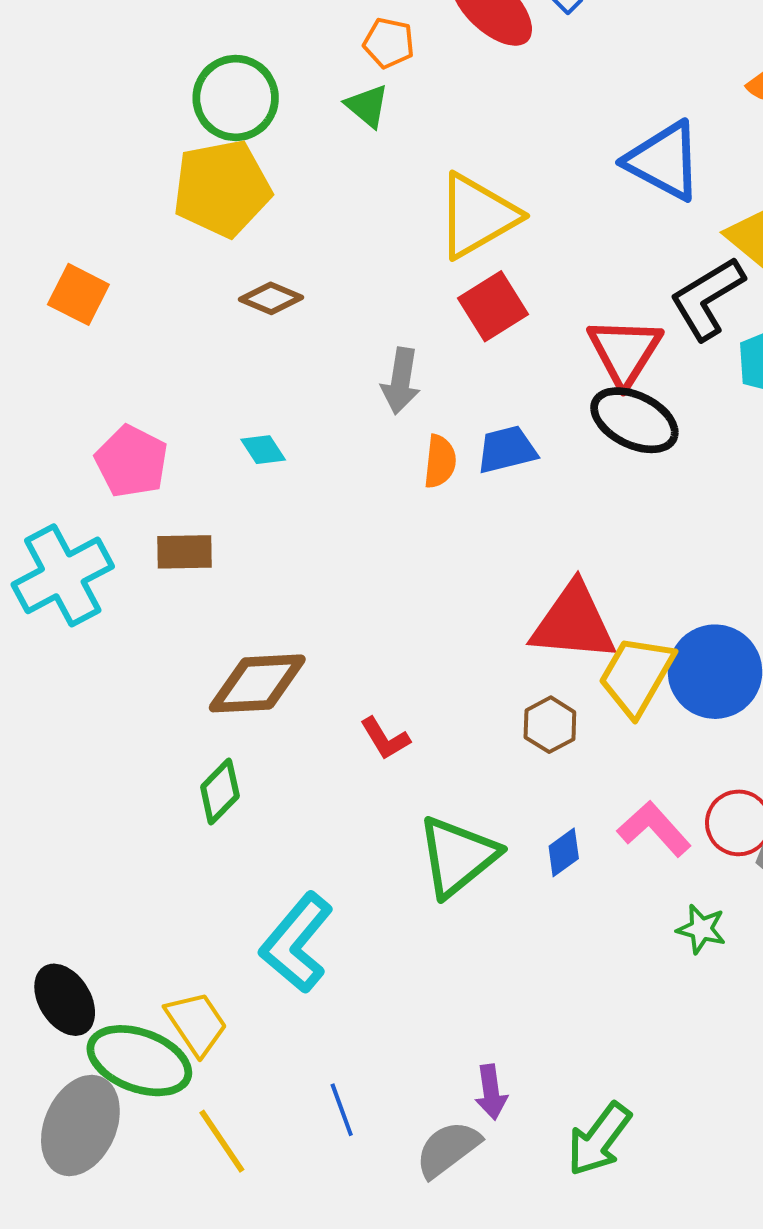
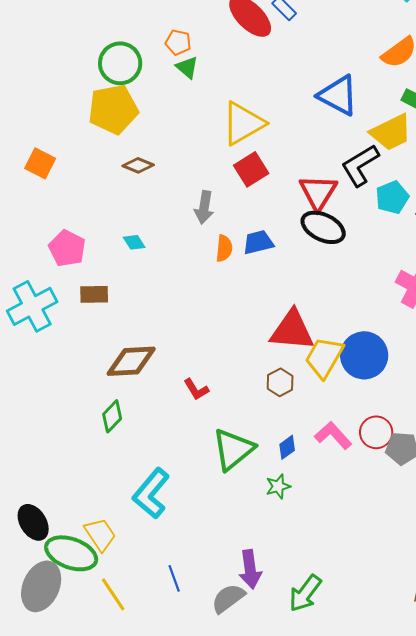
orange pentagon: (389, 43) -> (178, 42), moved
green star: (701, 929) -> (278, 486), moved, turned -30
purple arrow: (491, 1092) -> (250, 569), size x1.4

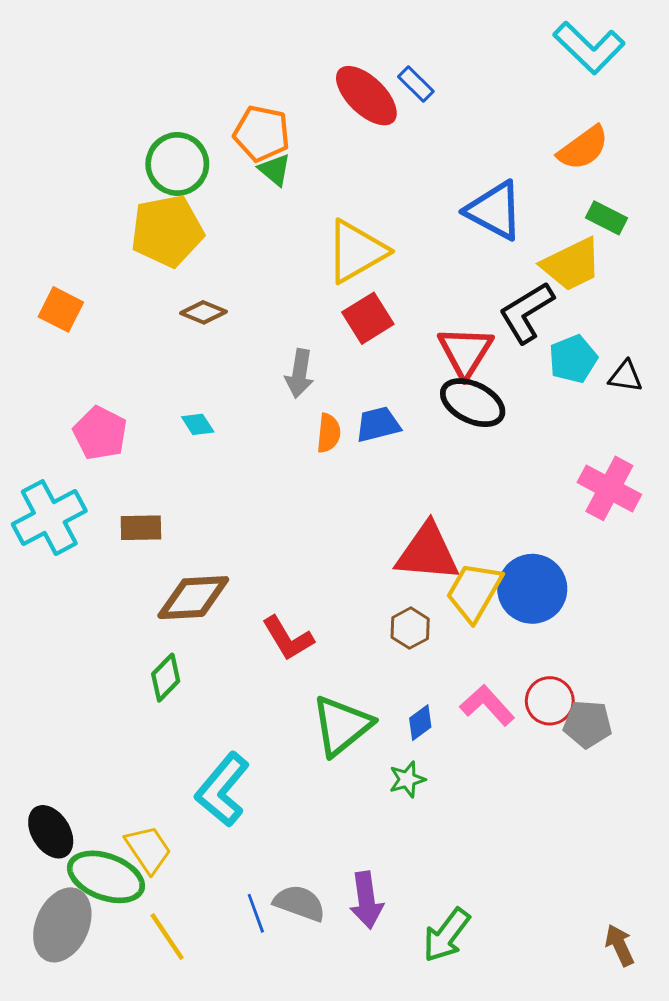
orange pentagon: (178, 42) -> (262, 133), size x1.5
brown rectangle: (94, 294) -> (141, 528), moved
red L-shape: (196, 389) -> (288, 638), size x1.4
gray semicircle: (228, 598) -> (299, 903), moved, turned 57

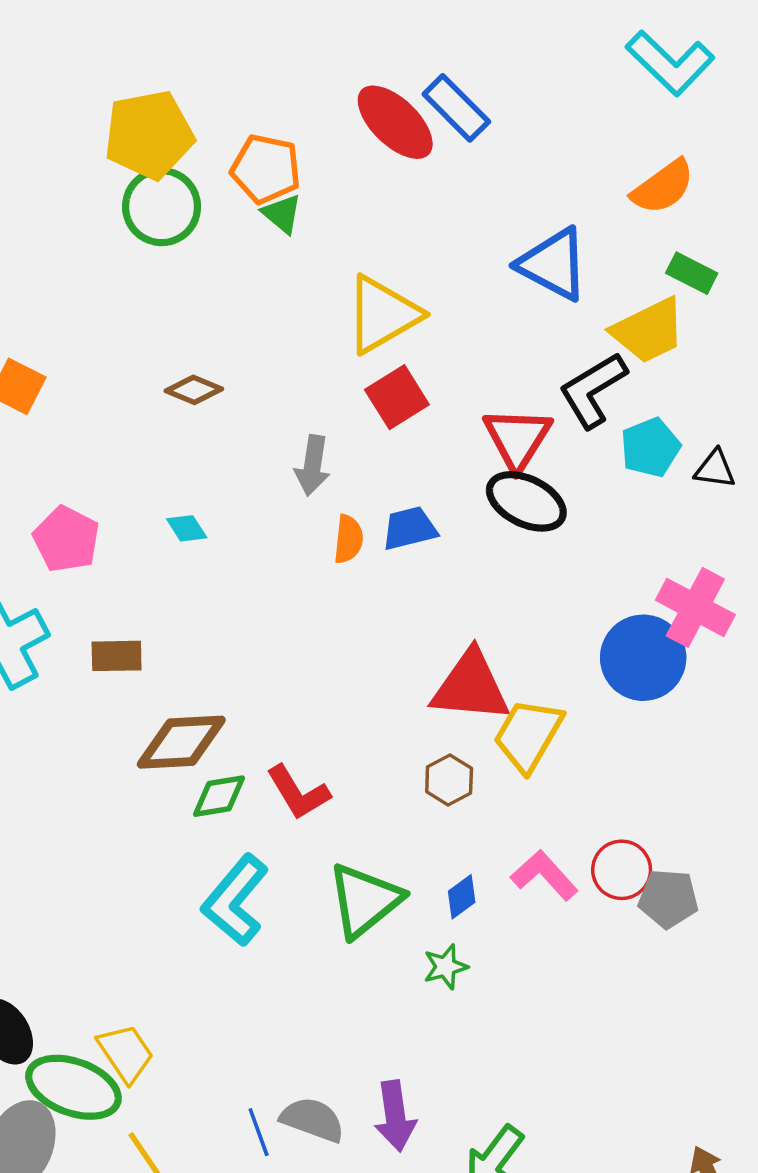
blue rectangle: (416, 84) -> (456, 108), size x1.5
yellow pentagon: (167, 231) -> (149, 135), moved
blue circle: (532, 589) -> (643, 658), moved
green diamond: (166, 678) -> (219, 796), moved, turned 36
cyan L-shape: (222, 790) -> (235, 900), moved

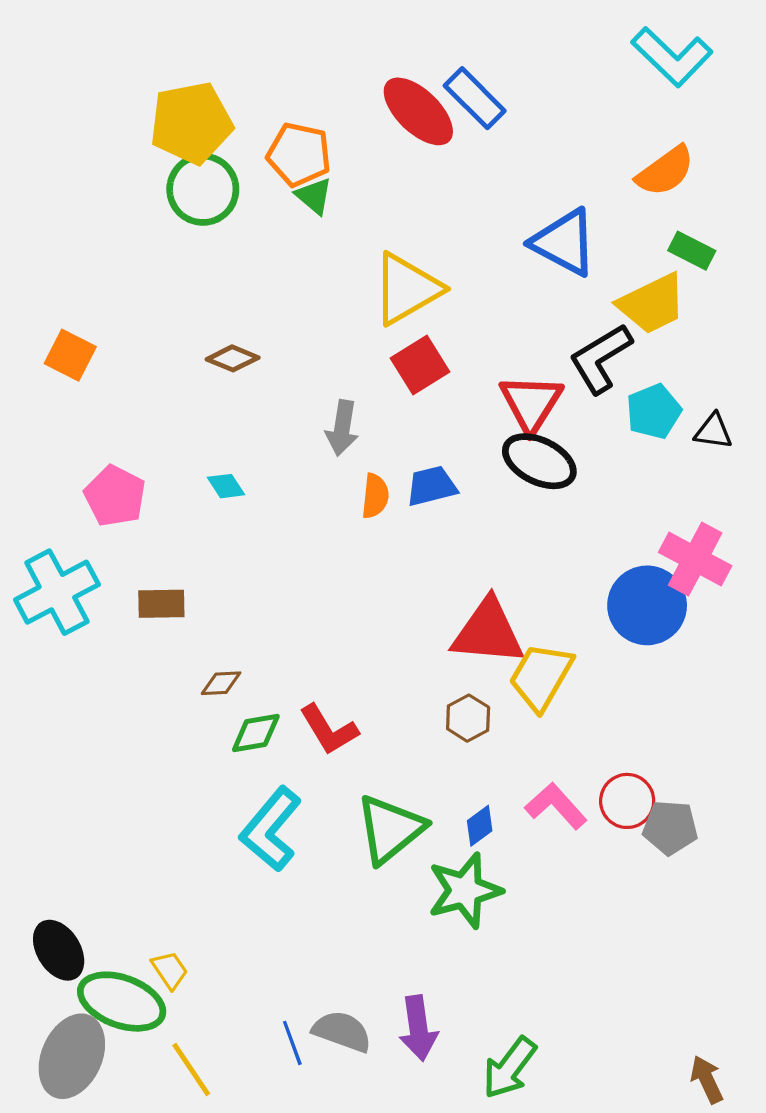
brown diamond: (181, 742) -> (221, 683), size x0.5
green star: (445, 967) -> (465, 890), size x1.8
yellow trapezoid: (126, 1053) -> (170, 970), size x0.7

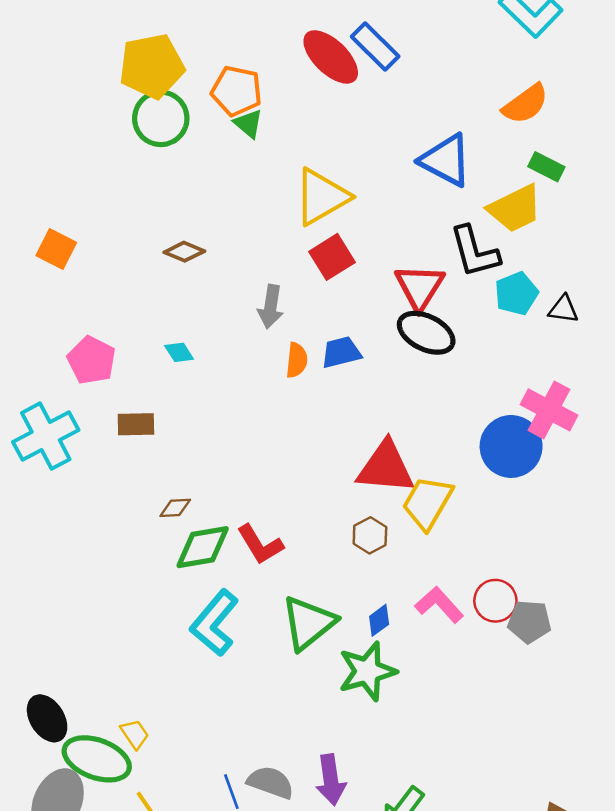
black L-shape: (601, 358) -> (474, 252), turned -74
brown rectangle: (161, 604) -> (136, 424), moved
green diamond: (256, 733) -> (203, 547), size x1.4

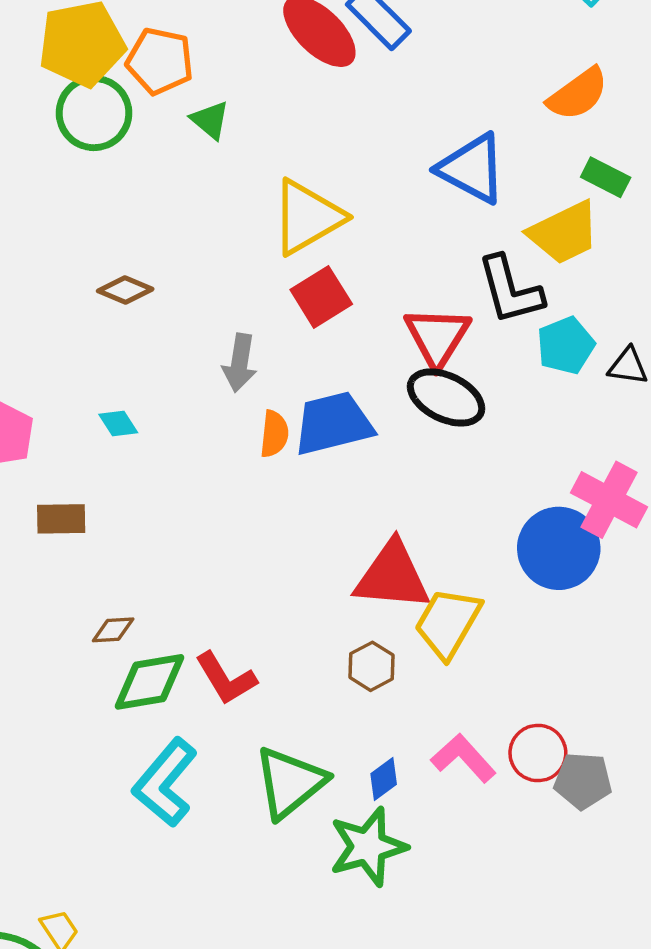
orange pentagon: (237, 91) -> (160, 61), moved
blue trapezoid: (341, 352) -> (333, 423), size x1.5

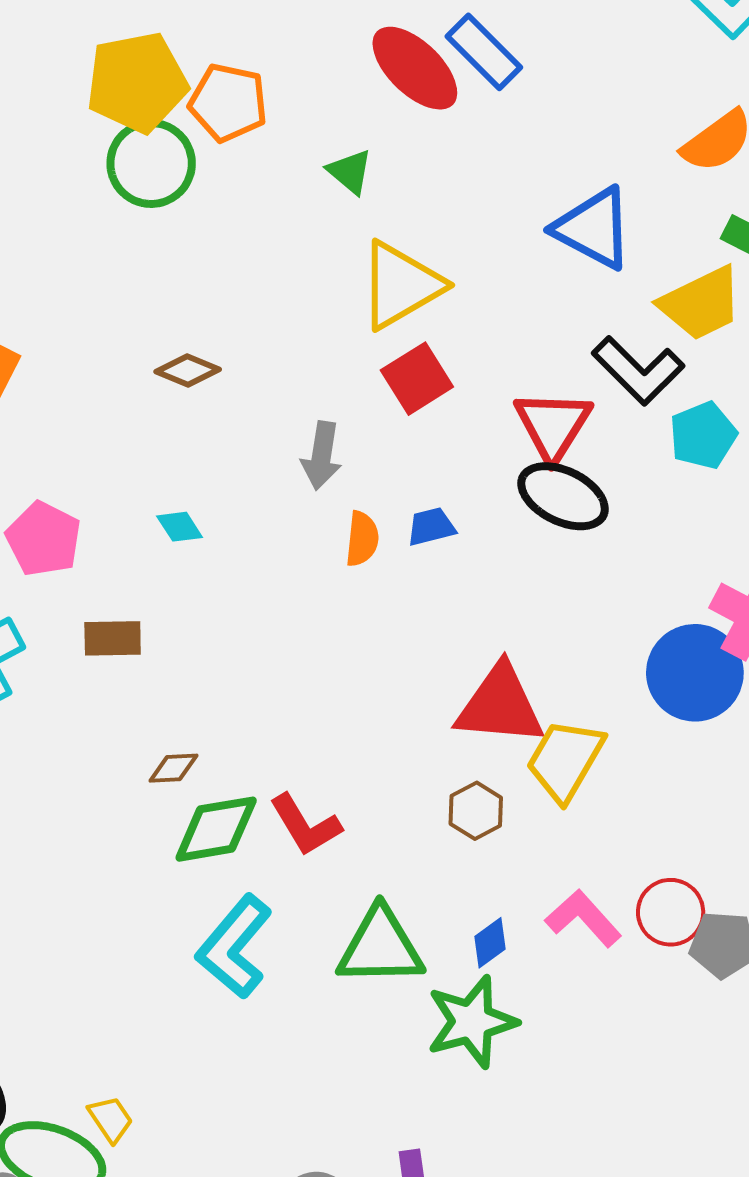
green triangle: (210, 120) -> (350, 172), moved
black L-shape: (510, 290) -> (638, 370), turned -30
blue trapezoid: (333, 423) -> (431, 527), size x0.5
green triangle: (290, 782) -> (380, 947), turned 38

